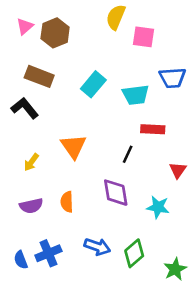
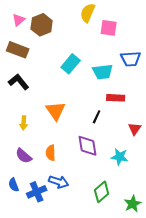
brown rectangle: (39, 76) -> (18, 50), moved
yellow arrow: (31, 162) -> (24, 123), turned -32
purple semicircle: (31, 206) -> (24, 156), turned 54
blue arrow: (97, 247) -> (59, 182), moved
blue semicircle: (21, 260) -> (14, 185), moved

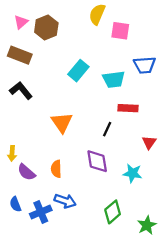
yellow arrow: (24, 123) -> (12, 153), moved

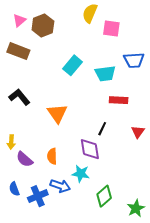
black L-shape: (21, 90) -> (19, 97), moved
black line: (107, 129) -> (102, 129), moved
cyan star: (132, 173) -> (81, 174), moved

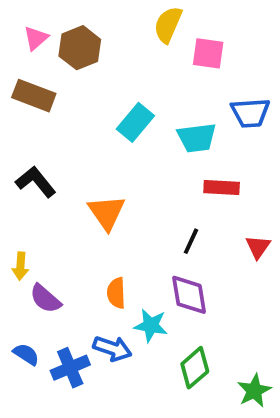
purple diamond: (90, 149) -> (189, 295), moved
orange semicircle: (52, 156) -> (116, 293), moved
blue semicircle: (14, 189) -> (26, 354), turned 144

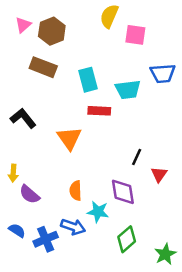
brown rectangle: (34, 96) -> (43, 67), moved
cyan rectangle: (135, 122) -> (88, 80), turned -55
red rectangle: (222, 188) -> (99, 111), moved
black line: (191, 241) -> (137, 157), moved
red triangle: (258, 247) -> (159, 174), moved

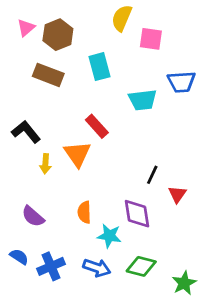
cyan rectangle: (88, 80) -> (100, 67), moved
red rectangle: (99, 111) -> (97, 126), moved, turned 45
yellow arrow: (13, 173) -> (45, 164), moved
blue arrow: (73, 227) -> (97, 268), moved
green diamond: (127, 239) -> (141, 266), turned 55

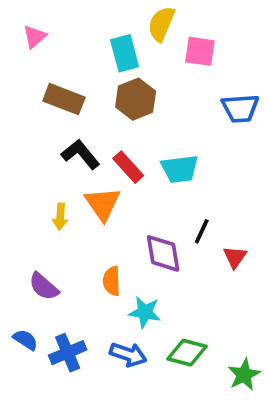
brown hexagon: (58, 35) -> (136, 99), moved
cyan rectangle: (100, 67) -> (125, 53), moved
cyan trapezoid: (143, 100) -> (180, 169), moved
black L-shape: (26, 132) -> (80, 154), moved
purple diamond: (137, 214) -> (163, 253), moved

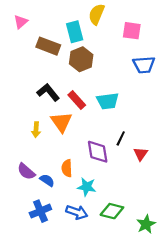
pink square: (200, 51) -> (132, 31), moved
brown rectangle: (64, 99) -> (48, 46), moved
blue semicircle: (25, 340) -> (47, 180), moved

